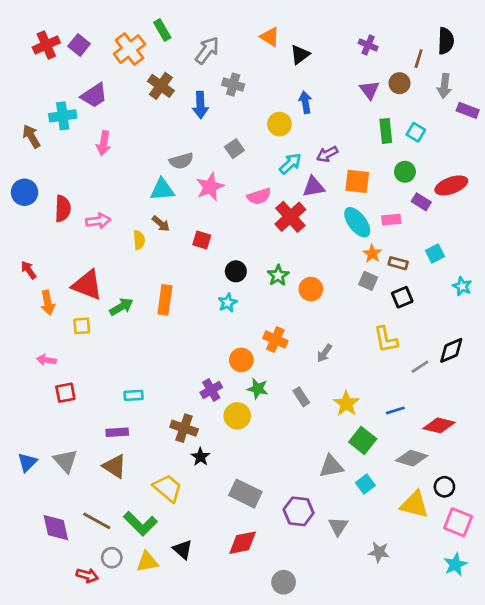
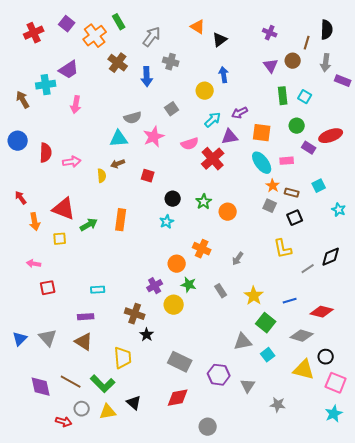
purple square: (79, 45) -> (67, 24), moved
brown arrow: (161, 224) -> (118, 164), turned 120
yellow trapezoid: (168, 488) -> (123, 358), turned 45

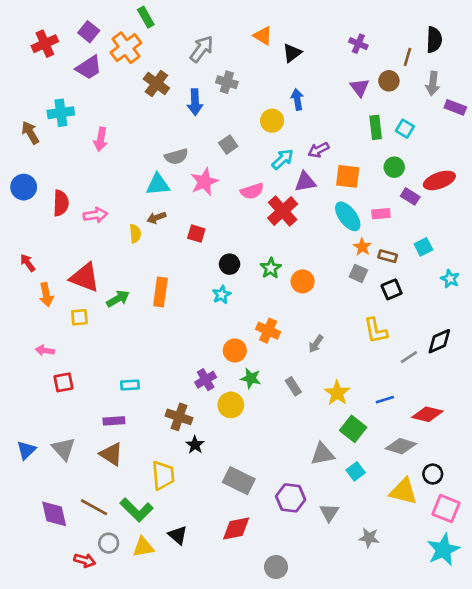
green rectangle: (119, 22) -> (146, 17), moved
purple trapezoid: (69, 70) -> (89, 68), moved
cyan star: (334, 414) -> (443, 550), size x1.4

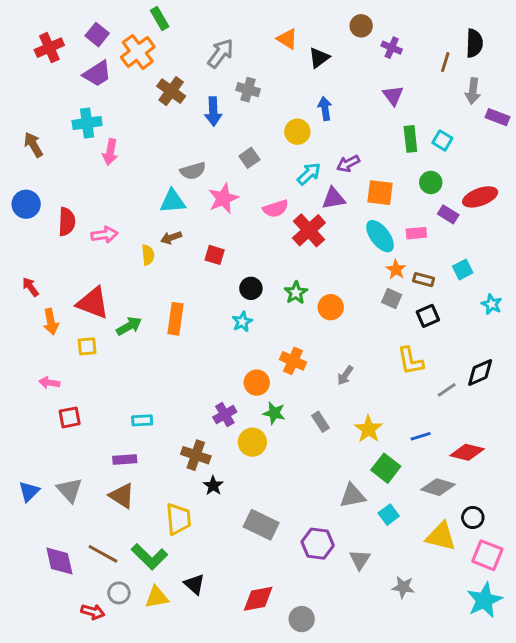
brown circle: (389, 81) -> (361, 26), moved
cyan cross: (61, 113) -> (87, 123), moved
red diamond: (236, 528) -> (258, 599), moved

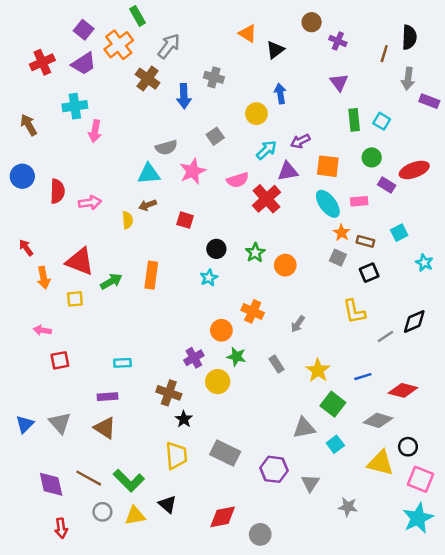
red cross: (49, 48) -> (42, 62), moved
gray arrow: (220, 53) -> (169, 46), moved
yellow trapezoid: (178, 519) -> (176, 455), moved
red arrow: (93, 612) -> (61, 528), moved, turned 66

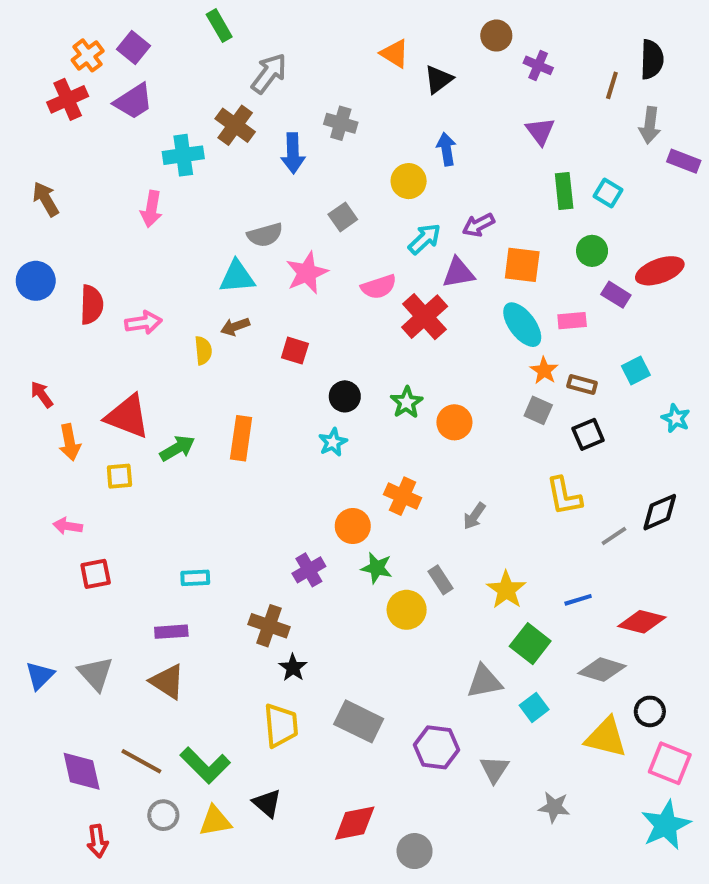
orange cross: (119, 45) -> (88, 55), moved, size x0.7
cyan cross: (75, 106) -> (183, 155), moved
yellow circle: (218, 382) -> (407, 610), moved

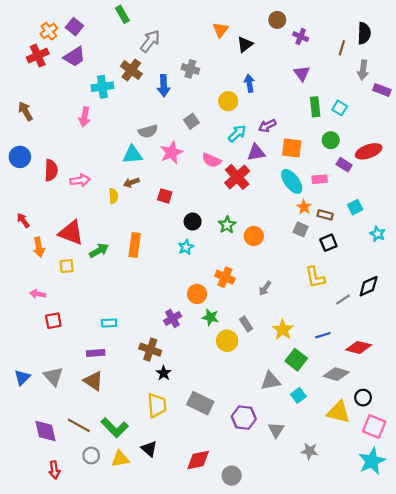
orange triangle: (395, 53) -> (220, 30), turned 36
pink semicircle: (379, 287) -> (212, 160), turned 42

